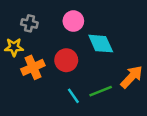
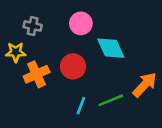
cyan line: (73, 96) -> (81, 106), turned 56

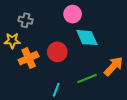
pink circle: (81, 23) -> (73, 14), moved
cyan line: (81, 106) -> (56, 90), moved

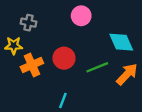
cyan diamond: (87, 38) -> (121, 42), moved
green line: (87, 79) -> (97, 67), moved

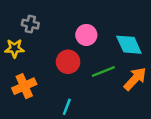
pink circle: (81, 16) -> (86, 35), moved
orange cross: (32, 65) -> (24, 86), moved

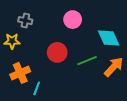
pink circle: (86, 35) -> (73, 20), moved
cyan line: (67, 107) -> (37, 88), moved

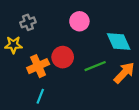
gray cross: (25, 21) -> (28, 22), turned -32
orange cross: (20, 73) -> (38, 66), moved

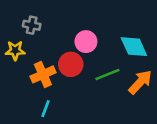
pink circle: (79, 21) -> (86, 42), moved
gray cross: (28, 22) -> (32, 25), turned 32

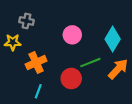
cyan diamond: (134, 47) -> (113, 39), turned 55
red circle: (71, 64) -> (71, 78), moved

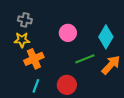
yellow star: (13, 42) -> (22, 40), moved
red circle: (71, 78) -> (67, 85), moved

